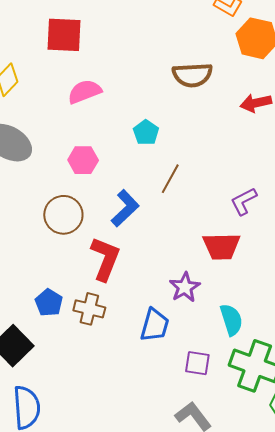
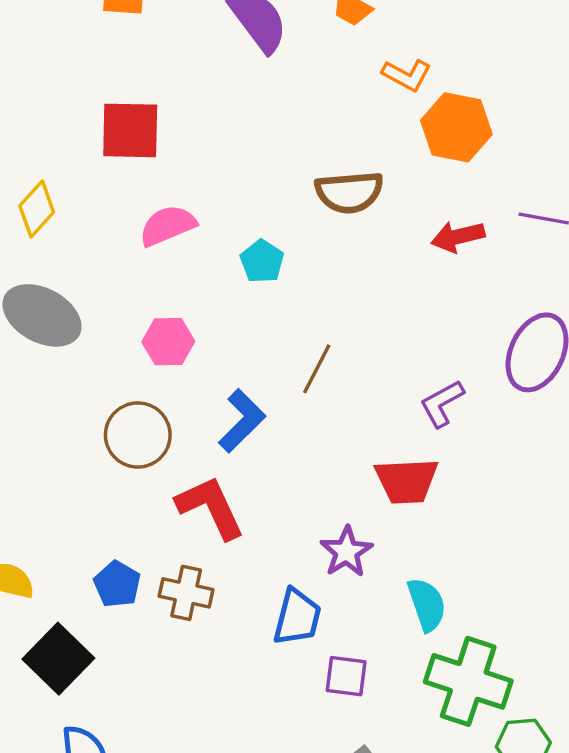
cyan pentagon: (146, 132) -> (262, 261), moved
red L-shape: (105, 259) -> (210, 507), turned -45
purple square: (197, 363) -> (346, 676), moved

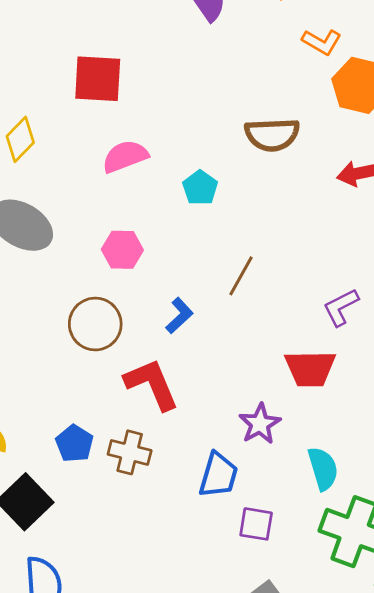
blue L-shape: (242, 421) -> (179, 316), size x0.7

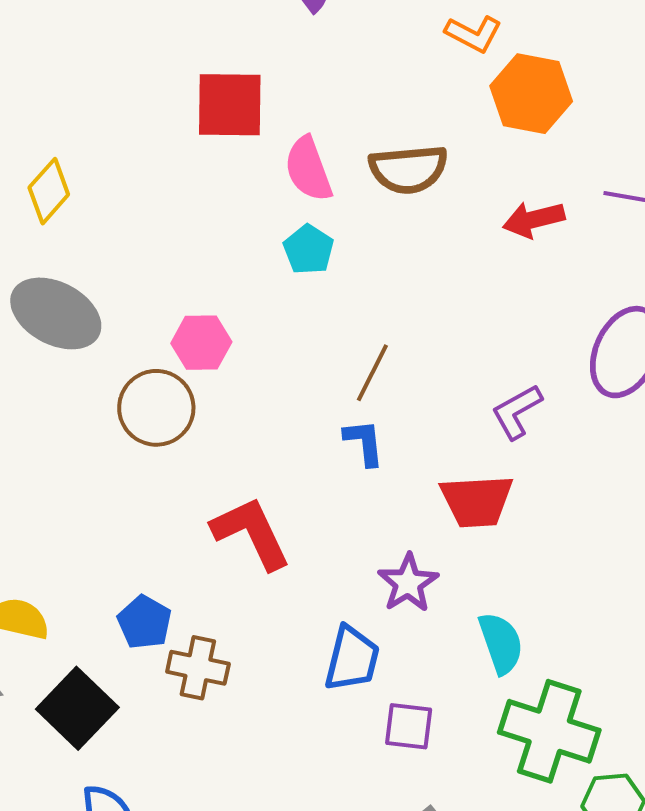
red square: (98, 79) -> (230, 105), moved
pink semicircle: (125, 156) -> (308, 169), moved, turned -87
blue L-shape: (179, 316) -> (364, 442), moved, turned -51
brown circle: (95, 324) -> (156, 408), moved
brown cross: (130, 452) -> (198, 668), moved

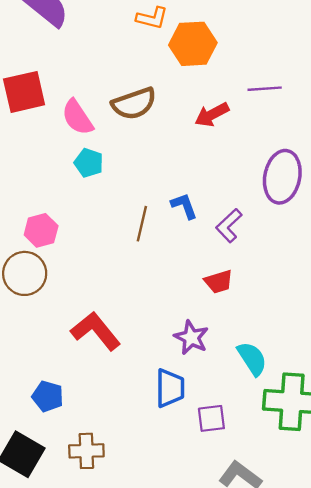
blue L-shape: (364, 442) -> (184, 206), moved
red trapezoid: (477, 501) -> (219, 282), size x0.7
brown cross: (198, 668) -> (86, 451), moved

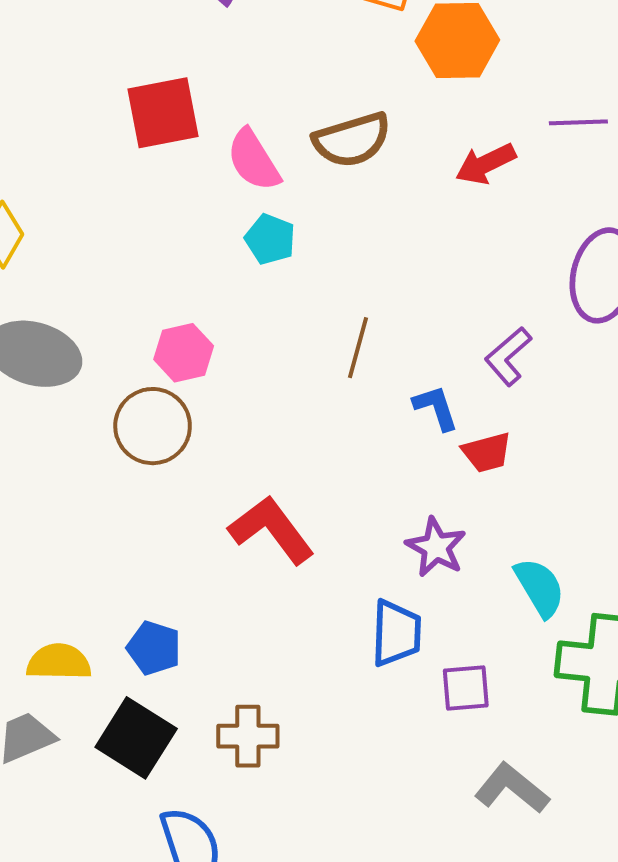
blue L-shape: (184, 206) -> (436, 408), moved
blue pentagon: (48, 396) -> (154, 648), moved

